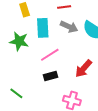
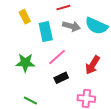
green star: (19, 41) -> (25, 63), moved

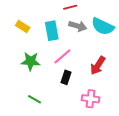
yellow rectangle: (25, 17) -> (23, 27), moved, turned -32
black rectangle: (61, 78) -> (66, 77), turned -48

